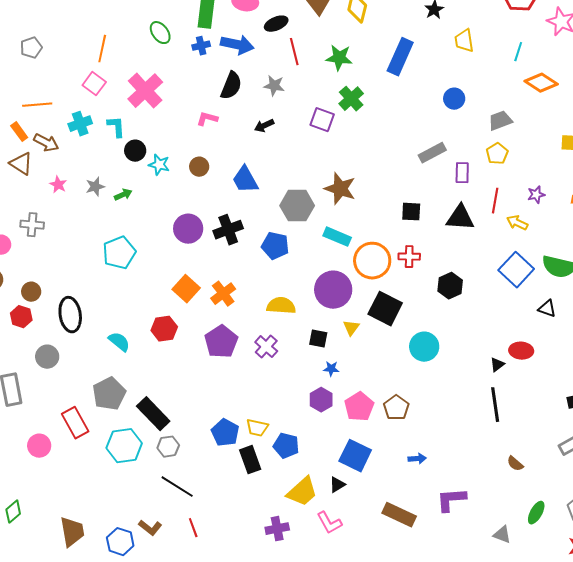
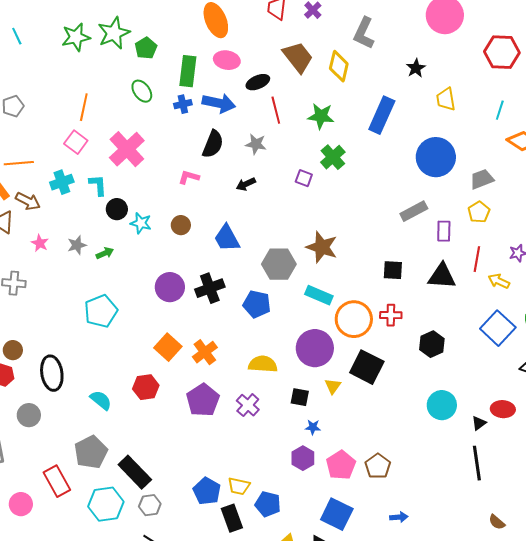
blue circle: (454, 99) -> (436, 157), size x1.8
purple square: (322, 120) -> (304, 178), size x0.7
cyan circle: (424, 347) -> (442, 405), moved

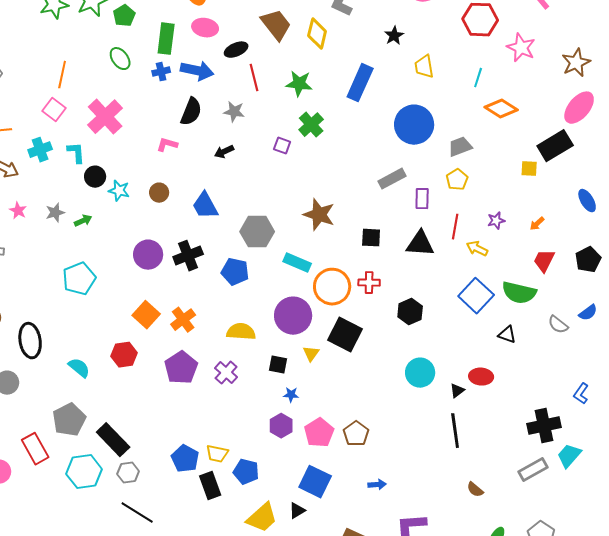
brown star: (322, 247) -> (319, 215), moved

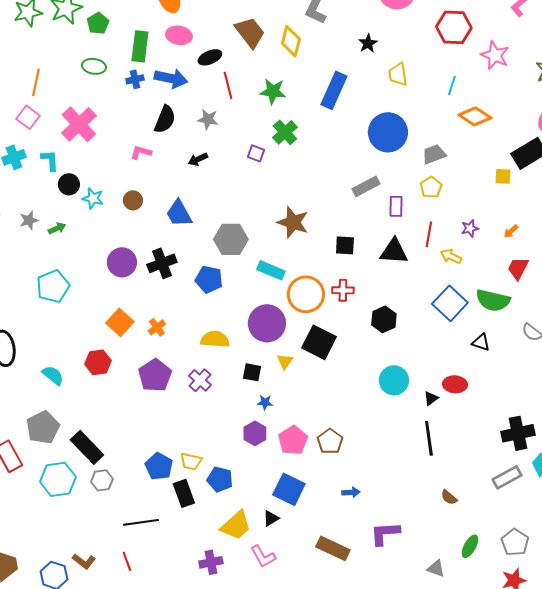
green ellipse: (120, 59) -> (94, 66), turned -45
orange cross: (183, 320) -> (157, 327), size x0.7
black line: (137, 513) -> (141, 522), moved, turned -40

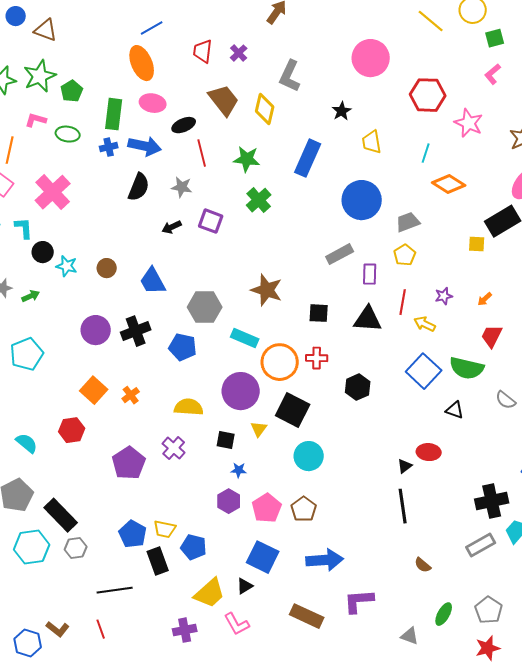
pink L-shape: (141, 152) -> (36, 120), moved
purple square: (256, 153) -> (211, 221), moved, size x1.4
purple pentagon: (155, 375) -> (129, 463), moved
cyan circle: (394, 380) -> (309, 456), moved
blue arrow: (351, 492) -> (325, 560), size x2.0

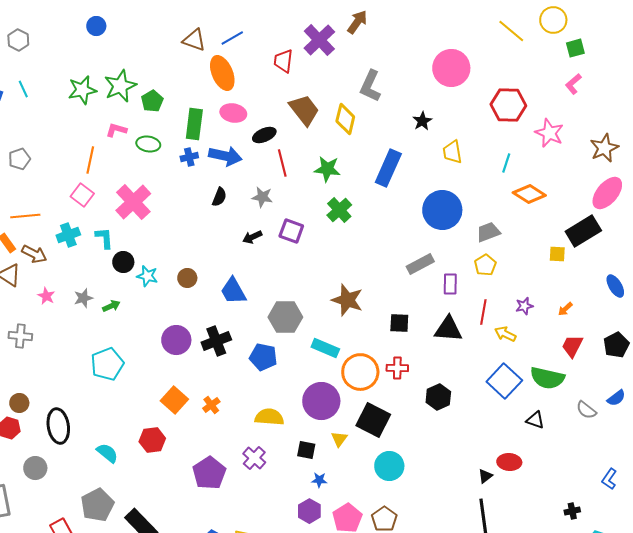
brown triangle: (46, 30) -> (194, 40), moved
purple cross: (239, 53) -> (319, 40), moved, size x1.8
black semicircle: (139, 187) -> (219, 197), size x0.7
black cross: (492, 501) -> (572, 511), size x0.5

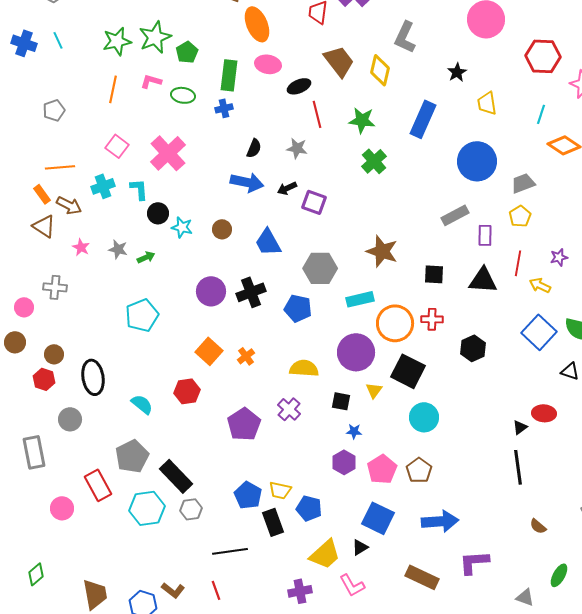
blue arrow: (225, 156) -> (247, 182), moved
orange line: (90, 160) -> (113, 89), moved
purple square: (291, 231) -> (314, 202), moved
gray star: (83, 298) -> (118, 249), turned 30
cyan rectangle: (325, 348) -> (360, 299), turned -36

